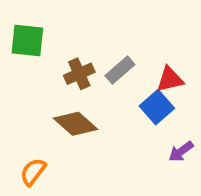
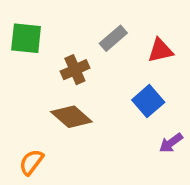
gray rectangle: (120, 70) -> (113, 38), moved
red triangle: (170, 79) -> (160, 50), moved

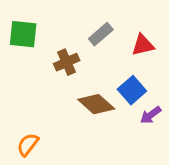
brown diamond: (71, 117) -> (96, 104), moved
purple arrow: (171, 143) -> (151, 115), moved

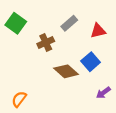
green square: (23, 34) -> (16, 23), turned 30
purple arrow: (151, 115) -> (103, 93), moved

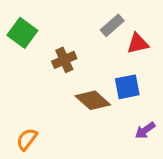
gray rectangle: (69, 23) -> (112, 25), moved
blue square: (91, 62) -> (127, 87), turned 30

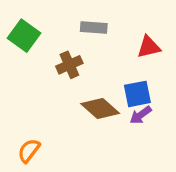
gray rectangle: (112, 25) -> (94, 28), moved, turned 45
purple arrow: (145, 130) -> (141, 115), moved

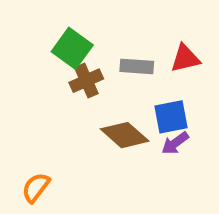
gray rectangle: (94, 28) -> (137, 66), moved
green square: (24, 36) -> (72, 48), moved

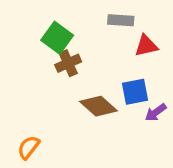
gray rectangle: (137, 66) -> (121, 20), moved
purple arrow: (175, 143) -> (156, 112), moved

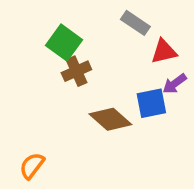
gray rectangle: (121, 20) -> (135, 23), turned 30
purple arrow: (156, 112) -> (175, 84), moved

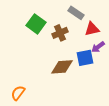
brown cross: (76, 71) -> (60, 33), moved
brown diamond: (110, 119) -> (62, 67), turned -45

